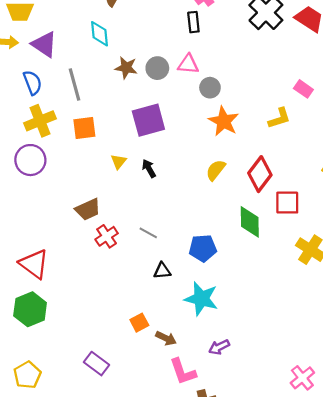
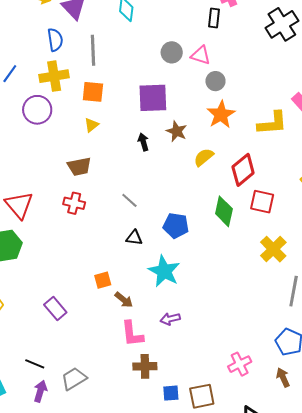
brown star: (126, 68) -> (177, 131), moved
yellow L-shape: (279, 118) -> (272, 123), size x1.4
yellow triangle: (119, 162) -> (91, 125), moved
red cross: (107, 236) -> (74, 203), moved, turned 35

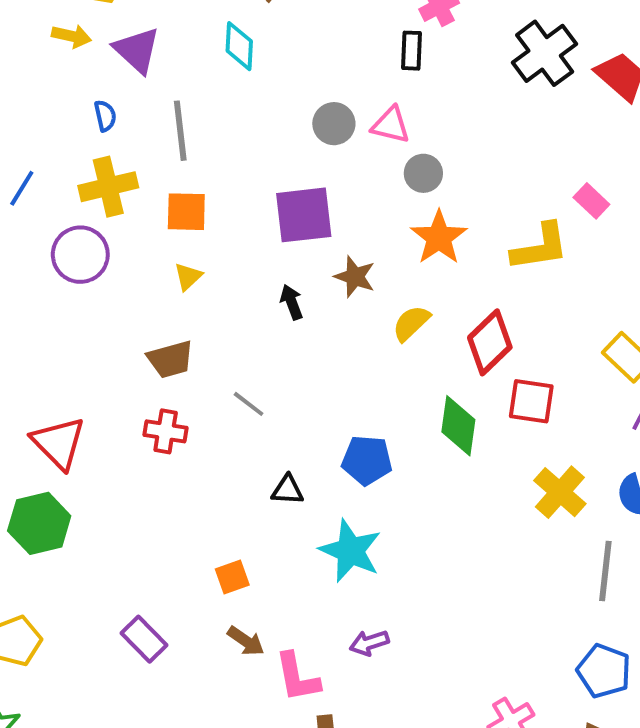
blue semicircle: (55, 40) -> (105, 116), size x0.7
gray line: (129, 200) -> (249, 404), moved
brown arrow: (124, 300) -> (246, 641), moved

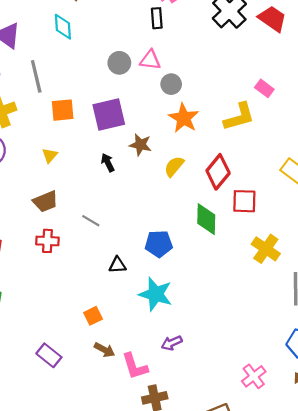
orange square: (186, 212) -> (63, 110), moved

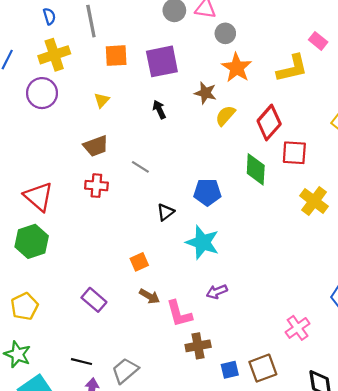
brown star: (140, 145) -> (205, 93), moved
black triangle: (117, 265) -> (165, 212), turned -36

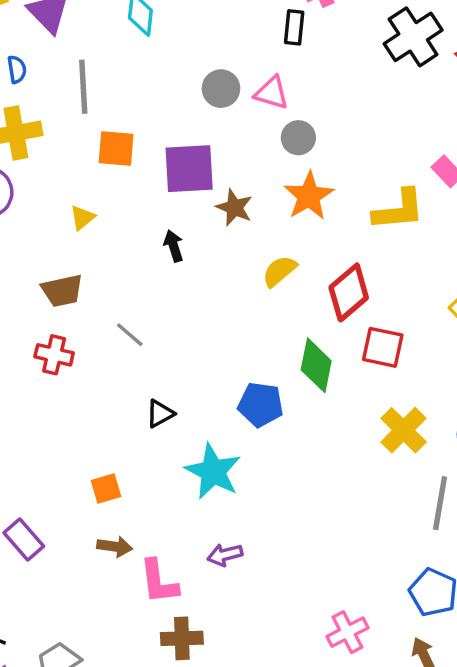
brown star: (205, 93) -> (234, 207), moved
blue pentagon: (207, 192) -> (261, 404), moved
brown arrow: (150, 296) -> (115, 547), turned -30

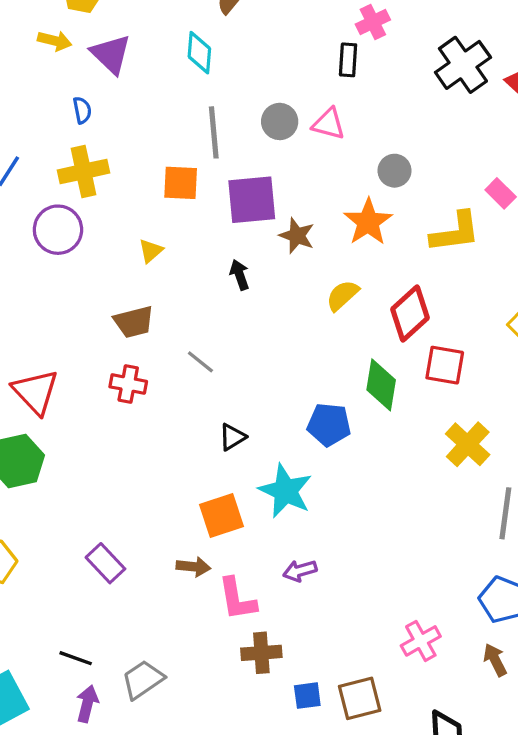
gray line: (83, 87) -> (214, 132), moved
gray circle: (298, 138) -> (394, 171), moved
orange square: (106, 489) -> (221, 516), moved, size x1.5

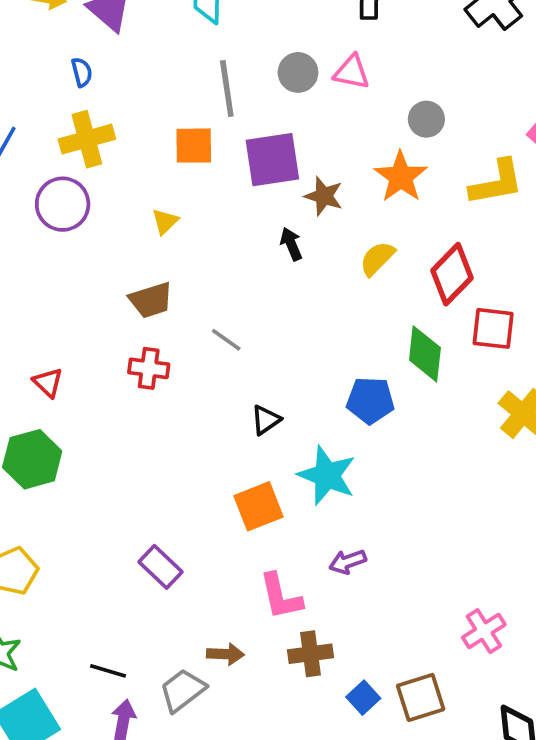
black arrow: (240, 275) -> (291, 244), moved
red triangle: (36, 392) -> (48, 383), size x0.6
purple rectangle: (105, 563) -> (161, 567), moved
brown arrow: (193, 567) -> (225, 654), moved
blue square: (307, 696) -> (363, 698), turned -32

